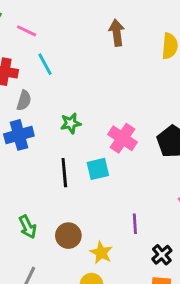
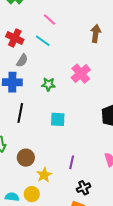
pink line: (27, 31) -> (49, 20), moved
cyan line: (45, 64) -> (43, 41), turned -42
pink cross: (122, 138) -> (81, 74), moved
black line: (64, 173) -> (20, 113), moved

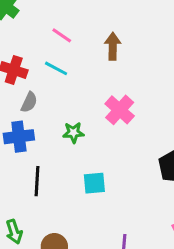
brown arrow: (96, 34) -> (113, 46), moved

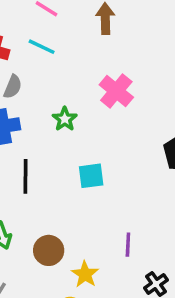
green star: (73, 133) -> (65, 119), turned -30

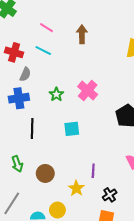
pink cross: (116, 91) -> (88, 90), moved
yellow star: (85, 274) -> (76, 188), moved

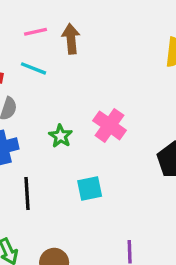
pink line: (47, 28) -> (36, 32), turned -40
brown arrow: (82, 34) -> (71, 39), moved

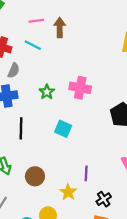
pink cross: (110, 125) -> (80, 88), turned -30
cyan square: (90, 188) -> (63, 129), turned 30

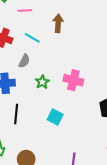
pink line: (36, 21) -> (25, 11), moved
gray semicircle: (14, 71) -> (24, 61), moved

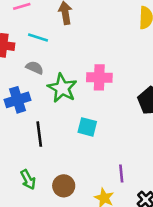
gray semicircle: (24, 61) -> (35, 68), turned -80
green star: (42, 82) -> (62, 88), size x1.6

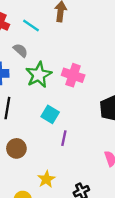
purple line: (121, 173) -> (64, 138), moved
brown circle: (64, 186) -> (16, 148), moved

